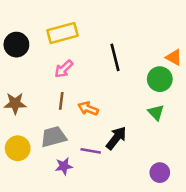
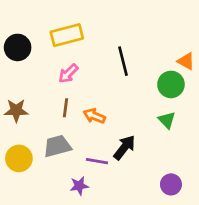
purple star: (64, 166) -> (79, 186), moved

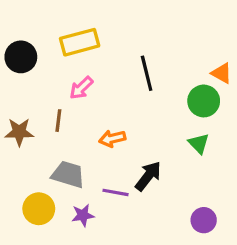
brown line: (65, 108) -> (58, 121), moved
orange arrow: (94, 116) -> (112, 139), turned -35
gray trapezoid: (57, 146) -> (68, 174), turned 32
yellow circle: (19, 158) -> (39, 209), moved
purple star: (79, 186) -> (83, 215), moved

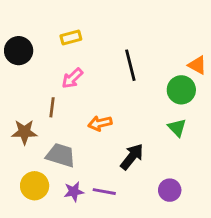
yellow rectangle: (80, 42) -> (71, 38), size x0.6
brown star: (19, 132) -> (24, 132), moved
purple line: (116, 192) -> (104, 192), moved
purple circle: (204, 220) -> (170, 190), moved

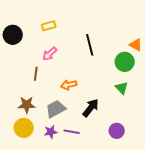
brown star: (24, 132) -> (27, 105), moved
gray trapezoid: (61, 155) -> (56, 109), moved, turned -45

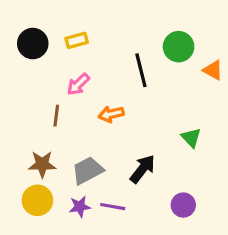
black circle: (13, 35) -> (33, 44), moved
green circle: (125, 62) -> (179, 47), moved
orange arrow: (69, 85) -> (111, 114), moved

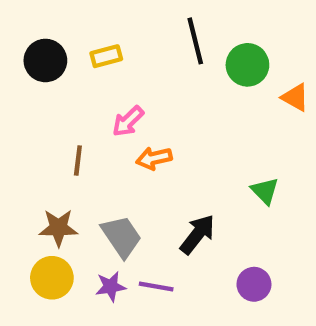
black line: (141, 70) -> (195, 41), moved
pink arrow: (78, 84) -> (128, 121), moved
gray trapezoid: (88, 171) -> (121, 236), turned 84

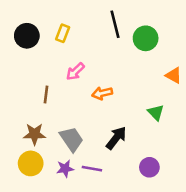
yellow rectangle: (106, 56) -> (63, 33), turned -54
orange triangle: (295, 97) -> (174, 75), moved
orange arrow: (154, 158) -> (102, 93), moved

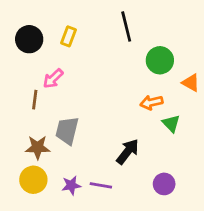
green circle: (146, 38) -> (160, 60), moved
pink arrow: (75, 72) -> (53, 79), moved
orange arrow: (102, 93) -> (151, 102), moved
brown line: (46, 94) -> (35, 100), moved
gray trapezoid: (72, 139) -> (67, 131), moved, turned -132

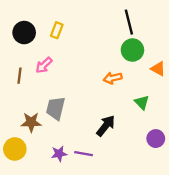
black line: (126, 27) -> (129, 22), moved
brown line: (35, 100) -> (19, 76), moved
orange arrow: (151, 102) -> (113, 78), moved
yellow circle: (33, 180) -> (15, 149), moved
purple circle: (164, 184) -> (156, 139), moved

